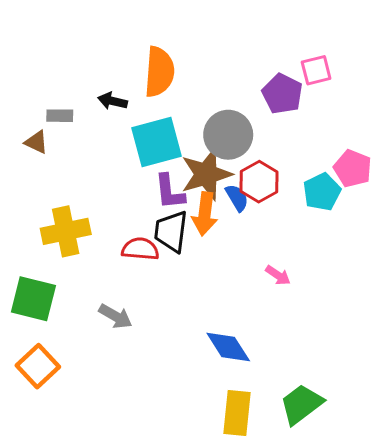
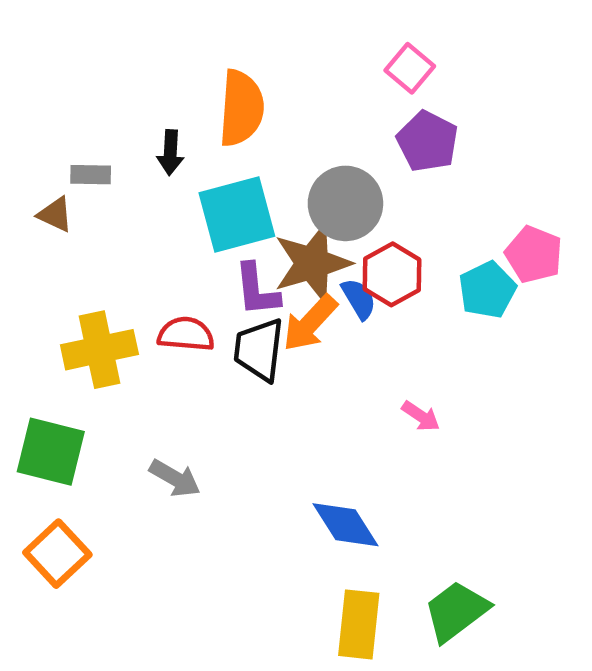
pink square: (316, 70) -> (410, 68), moved, turned -36
black arrow: (112, 101) -> (170, 152), turned -100
orange arrow: (205, 214) -> (310, 323), turned 36
red semicircle: (140, 249) -> (186, 334), moved

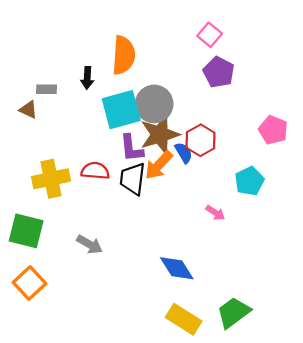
gray circle: (345, 203) -> (154, 104), moved
cyan pentagon: (487, 290) -> (249, 181), moved
yellow rectangle: (359, 624) -> (184, 319), turned -64

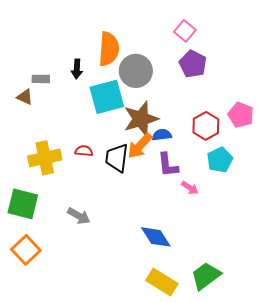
gray circle: (154, 104) -> (136, 71), moved
red hexagon: (201, 140) -> (206, 126), moved
purple L-shape: (131, 148) -> (168, 165), moved
blue semicircle: (184, 153) -> (162, 135), turned -66
red semicircle: (95, 171) -> (84, 151), size x0.7

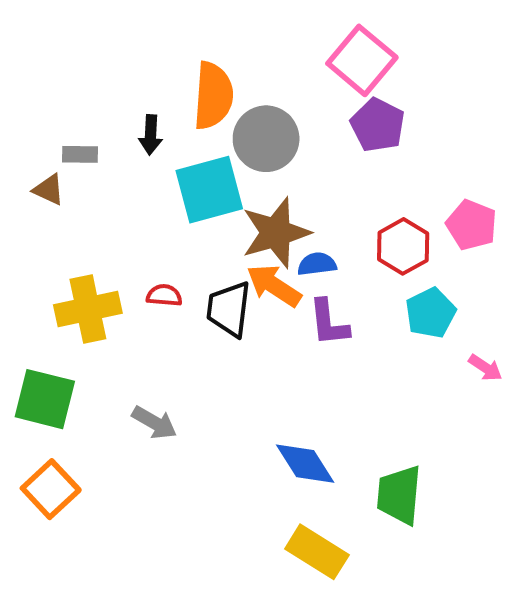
pink square: (185, 31) -> (362, 60), size x1.6
orange arrow: (140, 146) -> (274, 286), turned 80
pink arrow: (190, 188) -> (485, 368), moved
green trapezoid: (206, 276) -> (399, 495), moved, turned -48

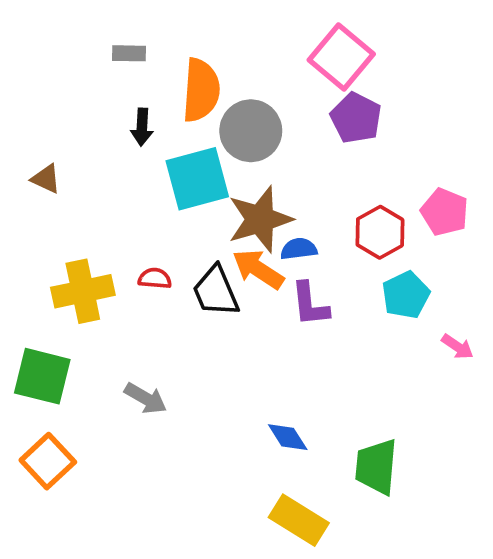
gray rectangle: (80, 154) -> (129, 53), moved
black trapezoid: (229, 309) -> (216, 291), turned -30
blue diamond: (305, 464) -> (288, 437), size x0.7

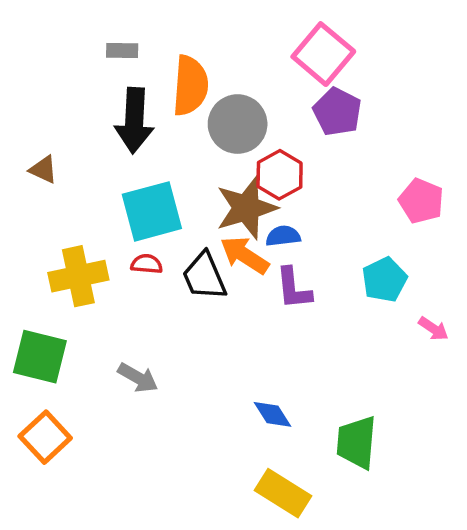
black arrow: (142, 127) -> (134, 121), size x1.8
cyan square: (197, 179) -> (152, 211), moved
red hexagon: (380, 232) -> (280, 175), moved

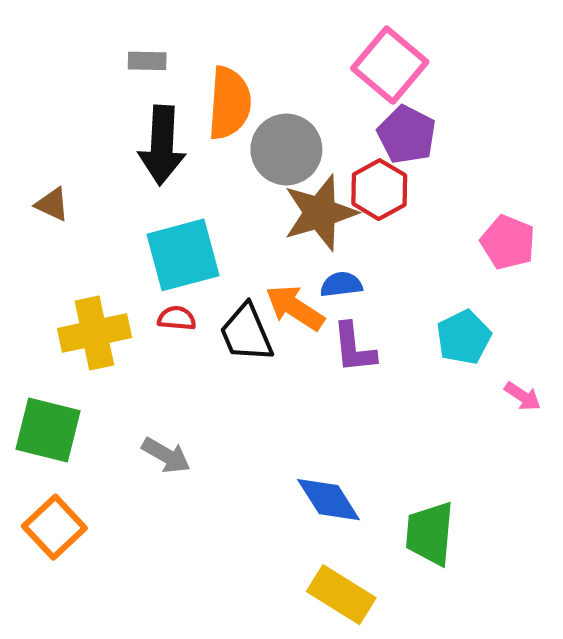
red hexagon: (280, 175) -> (379, 190), moved
brown star: (246, 208) -> (320, 213), moved
blue diamond: (273, 414) -> (329, 500), size x1.4

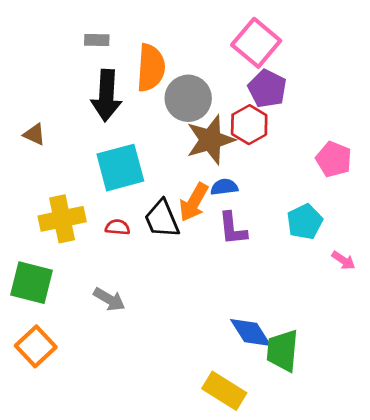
orange arrow: (295, 308) -> (194, 202), turned -93
red semicircle: (177, 318) -> (118, 227), moved
blue diamond: (329, 500) -> (251, 333), moved

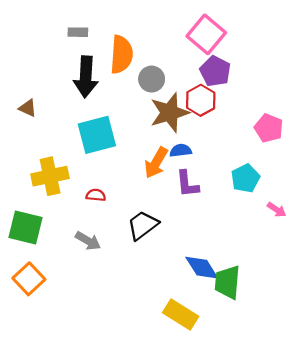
gray circle: (188, 98) -> (152, 79), size x0.7
black trapezoid: (162, 219) -> (143, 225), moved, turned 76
red semicircle: (118, 227) -> (96, 195), moved

